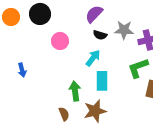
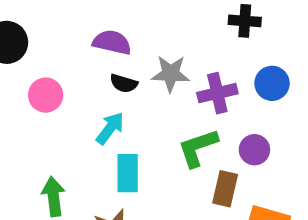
purple semicircle: (94, 14) -> (112, 42), turned 60
green arrow: (75, 91) -> (53, 197), moved

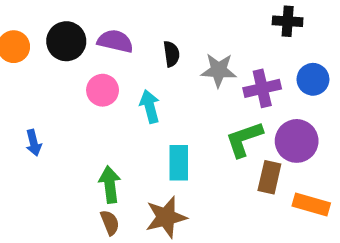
purple semicircle: (112, 42) -> (115, 41), moved
black semicircle: (124, 83) -> (171, 54), moved, turned -115
cyan arrow: (110, 128) -> (150, 107), moved, turned -52
purple circle: (254, 150) -> (297, 141), size x1.5

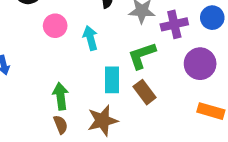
green L-shape: (244, 139) -> (142, 56), moved
brown rectangle: (269, 177) -> (145, 92), moved, turned -50

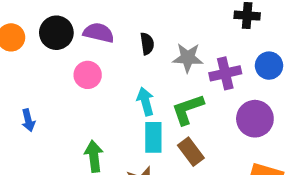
cyan arrow: (90, 38) -> (146, 102), moved

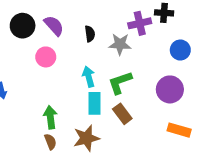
purple semicircle: (99, 33) -> (54, 26), turned 35
purple cross: (225, 73) -> (140, 23), moved

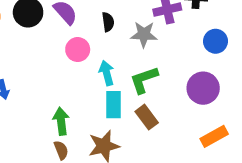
pink circle: (46, 57) -> (78, 50), moved
orange rectangle: (179, 130) -> (214, 136), turned -45

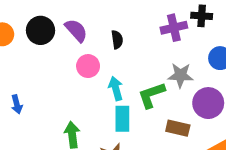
gray star: (144, 34) -> (180, 75), moved
brown rectangle: (147, 117) -> (178, 128), moved, turned -40

